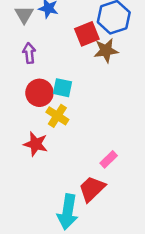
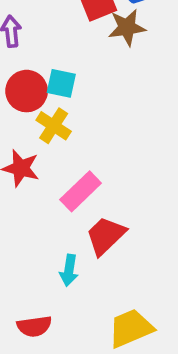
pink rectangle: (109, 159) -> (81, 191), moved, size x1.5
cyan arrow: (68, 212) -> (69, 270), size x0.6

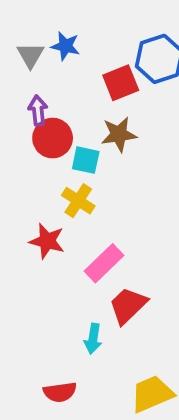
brown star: (127, 27) -> (119, 134), moved
red circle: (27, 91) -> (53, 138), moved

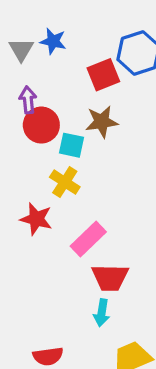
red trapezoid: (128, 306) -> (110, 278), turned -135
cyan arrow: (93, 339) -> (102, 313), moved

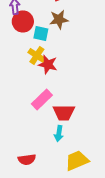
red star: (36, 219) -> (48, 64), moved
pink rectangle: (88, 239) -> (42, 99), moved

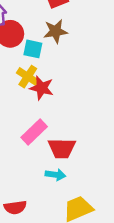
cyan arrow: (59, 133) -> (55, 175), turned -91

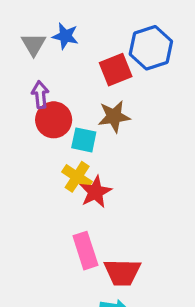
red star: (42, 88) -> (96, 192), turned 30
pink rectangle: (34, 132) -> (85, 251), turned -64

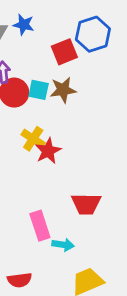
cyan square: (84, 140) -> (39, 90), moved
pink rectangle: (85, 251) -> (40, 226), moved
red trapezoid: (122, 272) -> (86, 204), moved

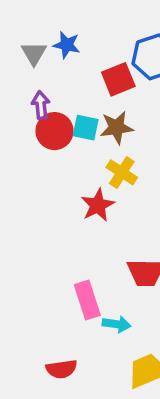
yellow cross: (33, 139) -> (122, 172), moved

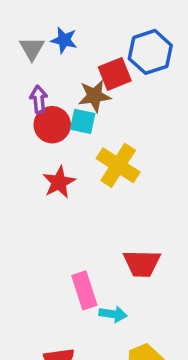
brown star: (117, 128) -> (94, 96), moved
yellow cross: (122, 172) -> (118, 165), size x1.4
red star: (98, 205) -> (59, 182), moved

